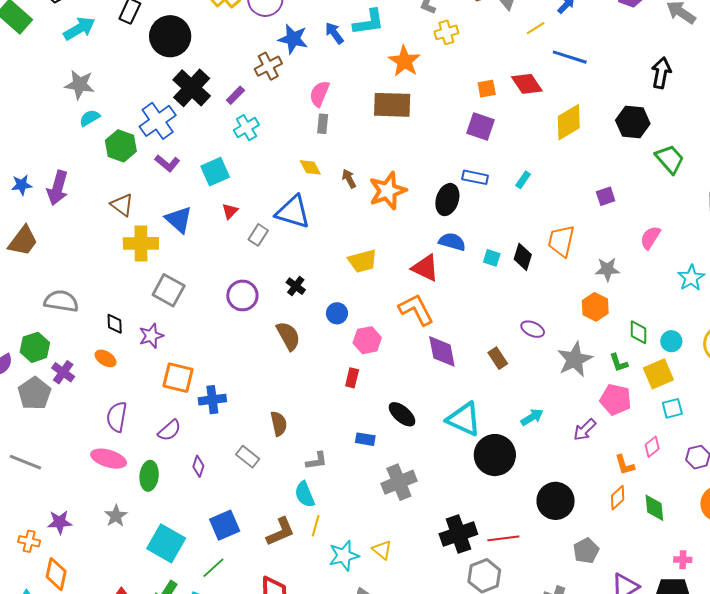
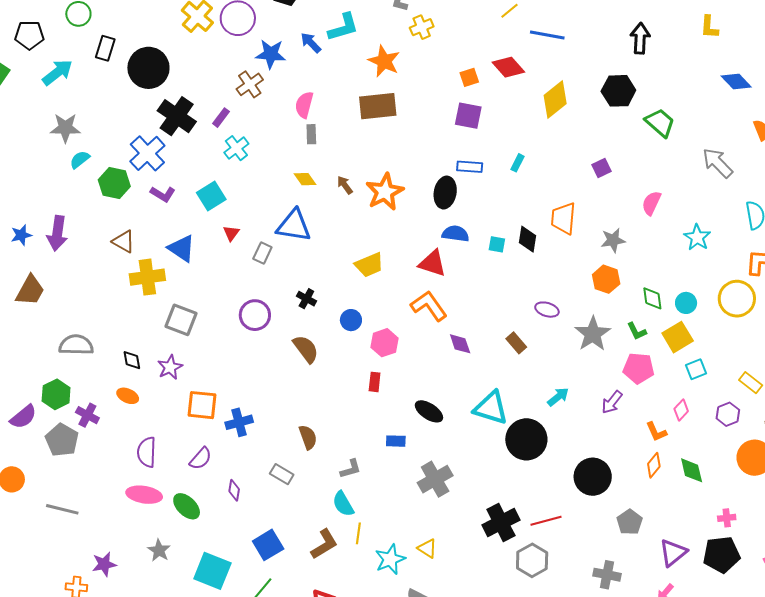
purple diamond: (442, 351) -> (460, 344), size x0.7
green ellipse: (149, 476) -> (187, 506), turned -44

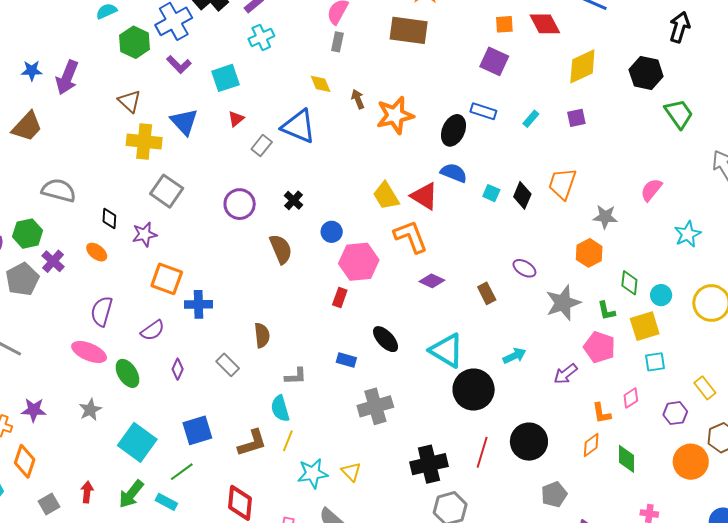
purple square: (601, 168) -> (576, 118), moved
yellow trapezoid: (369, 265) -> (386, 196), moved, turned 68
pink hexagon: (385, 343) -> (359, 262), size x1.4
purple diamond: (460, 344) -> (432, 281), turned -60
red line: (546, 521) -> (482, 452), moved, turned -72

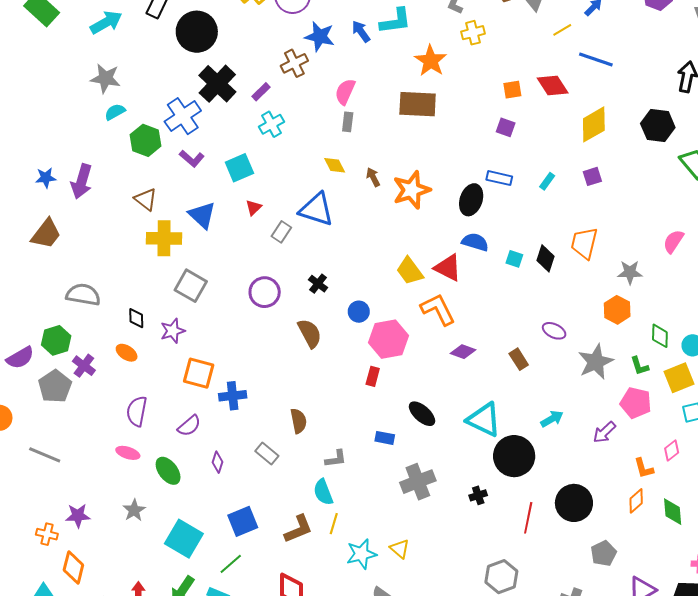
purple square: (494, 61) -> (506, 127), size x0.7
pink ellipse: (89, 352) -> (128, 453), size x0.7
black cross: (429, 464) -> (478, 495), moved, size x0.5

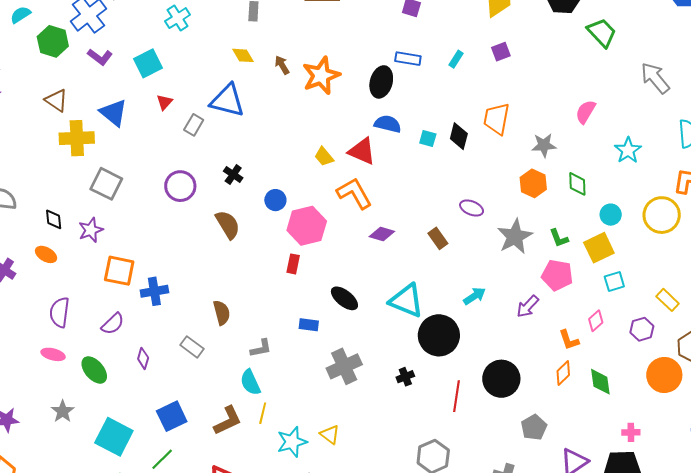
yellow trapezoid: (410, 271) -> (324, 157), size x0.7
green diamond: (660, 336) -> (577, 184), moved

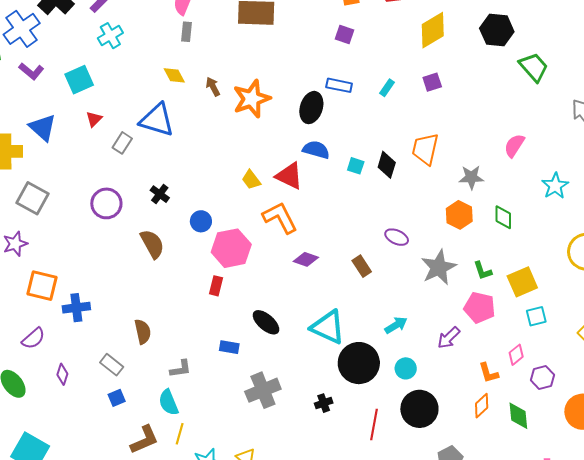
cyan circle: (611, 215) -> (406, 368), moved
purple hexagon: (642, 329) -> (542, 377), moved
blue square: (172, 416) -> (117, 398), moved, size x0.6

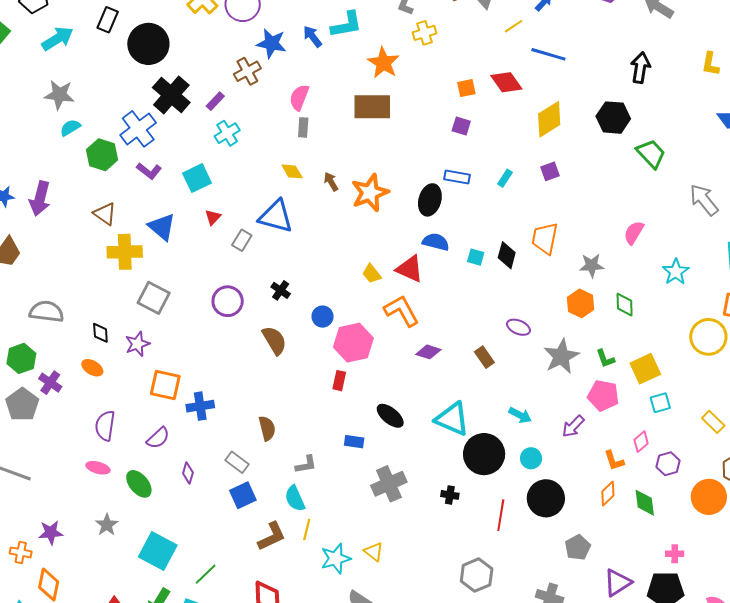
cyan arrow: (396, 325) -> (520, 415), turned 60
blue square: (117, 398) -> (243, 495), size x1.5
black cross: (324, 403) -> (450, 495), turned 30

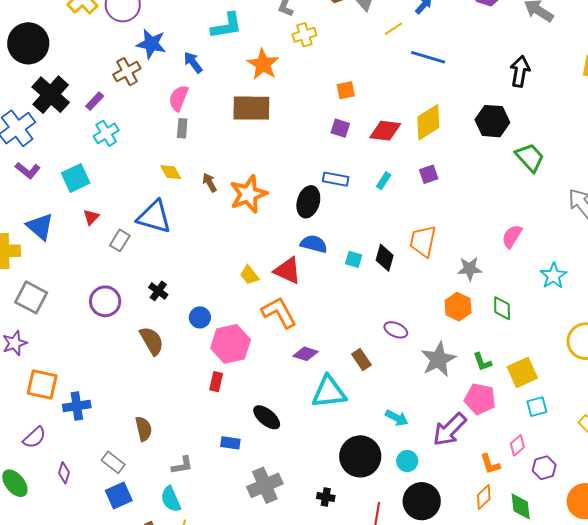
blue arrow: (312, 36) -> (193, 62), moved
red diamond: (506, 82) -> (385, 131), moved, turned -48
cyan triangle: (452, 419) -> (329, 392), moved, turned -30
purple arrow: (573, 426) -> (450, 430), size x1.5

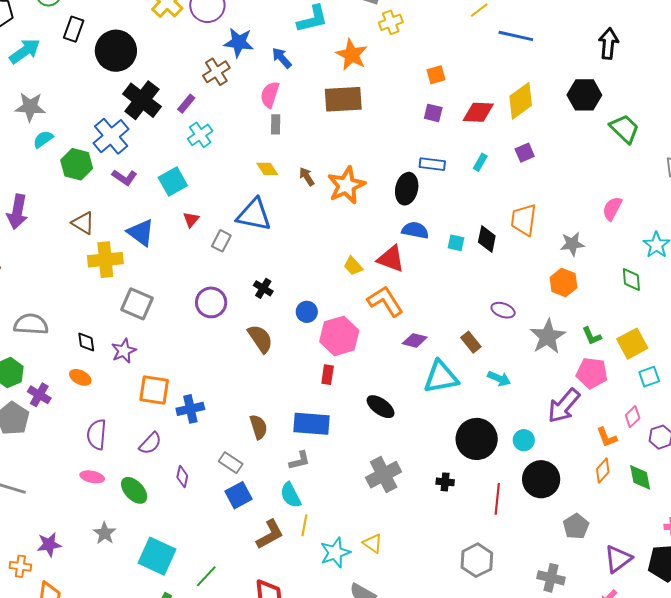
green diamond: (502, 308) -> (631, 280), moved
cyan arrow: (397, 418) -> (499, 379), moved
blue rectangle: (230, 443) -> (311, 424), moved, size x1.8

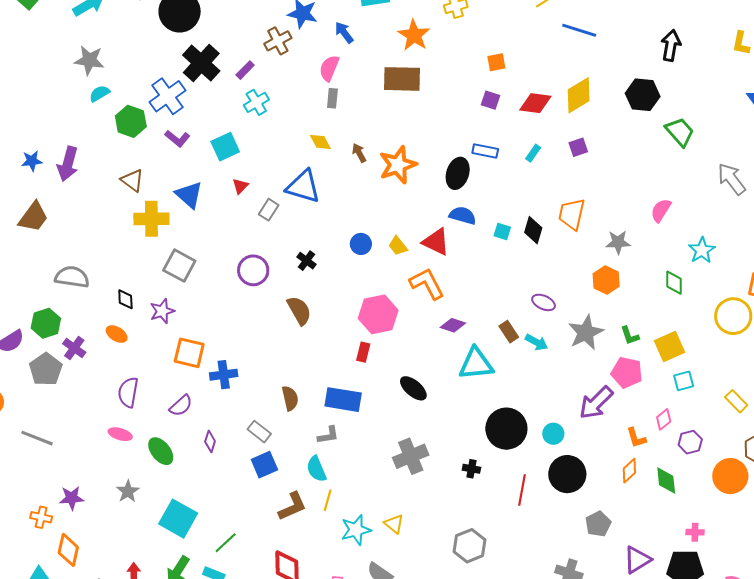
blue circle: (307, 312) -> (361, 244), moved
cyan arrow: (499, 379) -> (537, 342), moved
gray hexagon: (477, 560) -> (470, 546), moved

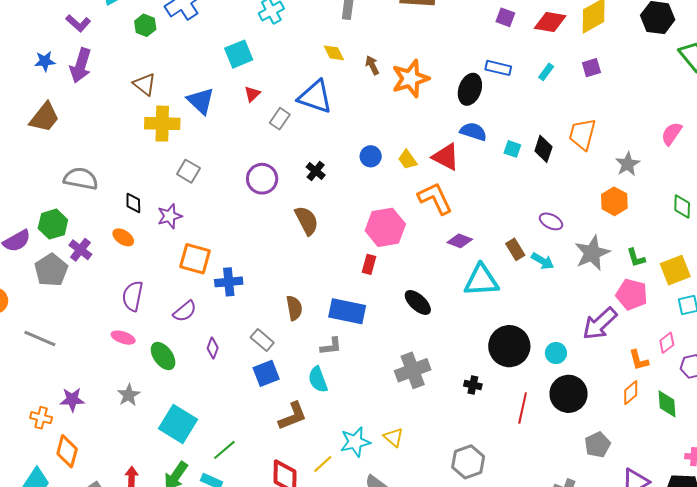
green hexagon: (131, 121) -> (145, 25), size x0.7
purple L-shape: (177, 138) -> (78, 23), moved
gray star: (618, 242) -> (628, 164), turned -30
gray square: (179, 266) -> (188, 171), size x0.7
yellow line: (328, 500) -> (323, 464), moved, turned 30

